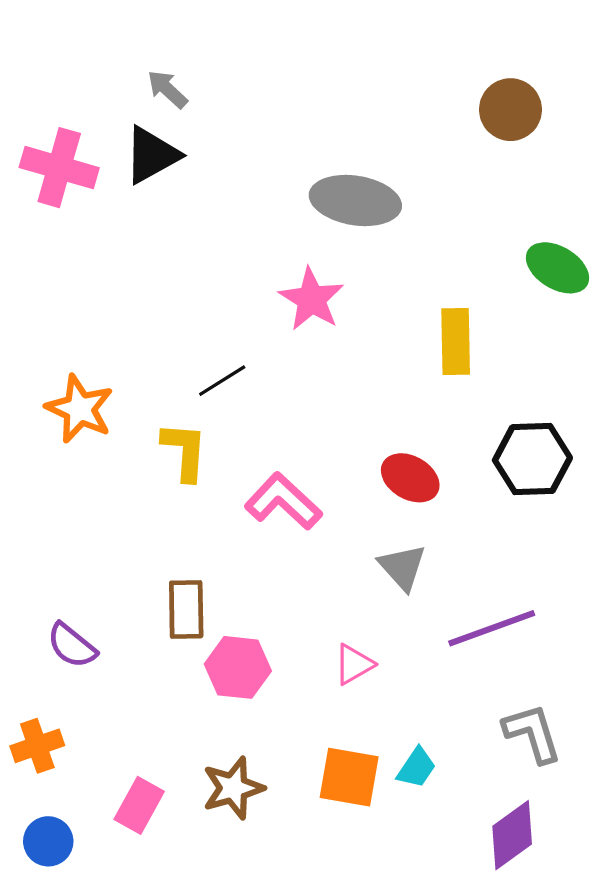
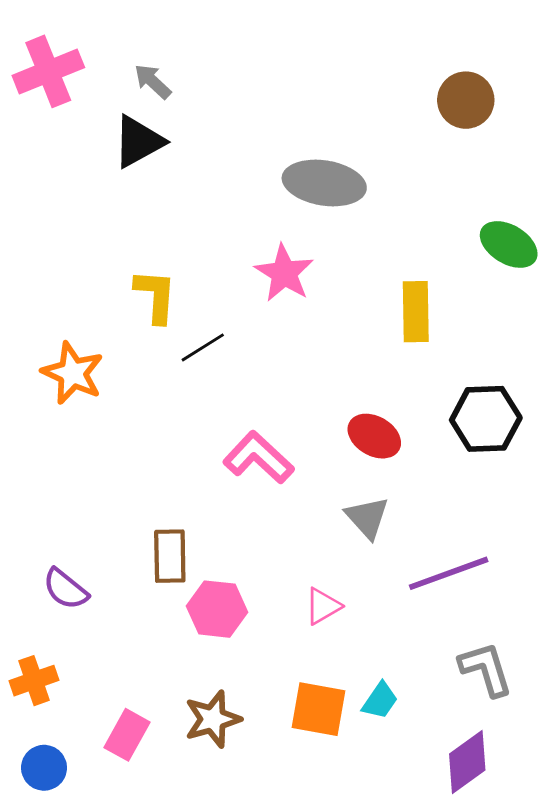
pink cross: (59, 168) -> (48, 71), moved, turned -38
yellow L-shape: (185, 451) -> (156, 296), moved

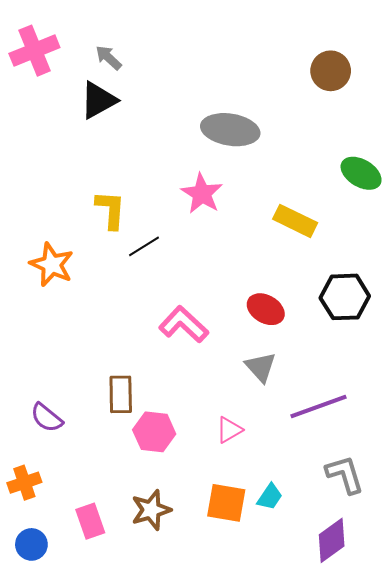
yellow rectangle: (416, 312) -> (295, 221), turned -63
pink rectangle: (127, 735) -> (90, 521), turned -48

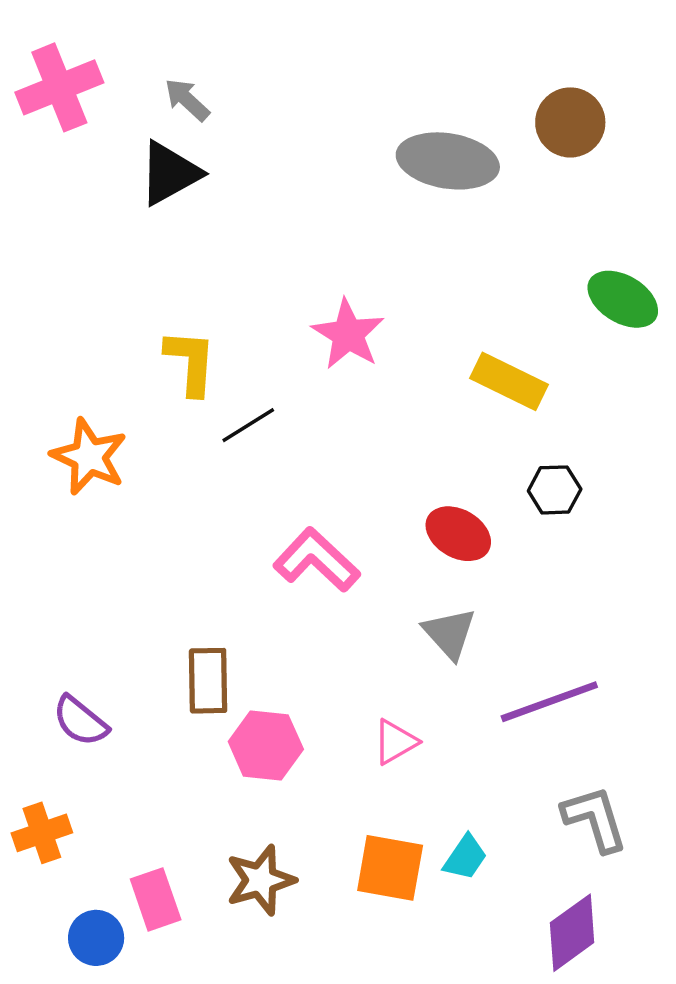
gray ellipse: (230, 130) -> (448, 161), moved
black hexagon: (345, 297) -> (555, 490), moved, size x0.6
blue circle: (31, 544) -> (96, 938), moved

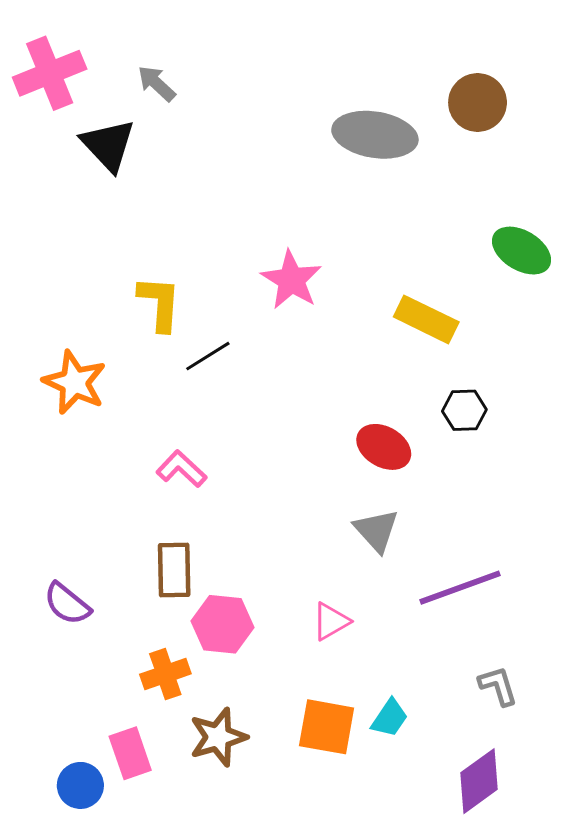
black triangle: (170, 173) -> (108, 145), moved, turned -44
pink L-shape: (317, 560) -> (181, 469), moved, size x0.7
gray L-shape: (595, 819) -> (498, 686), size x0.7
orange cross: (42, 833) -> (165, 674), moved

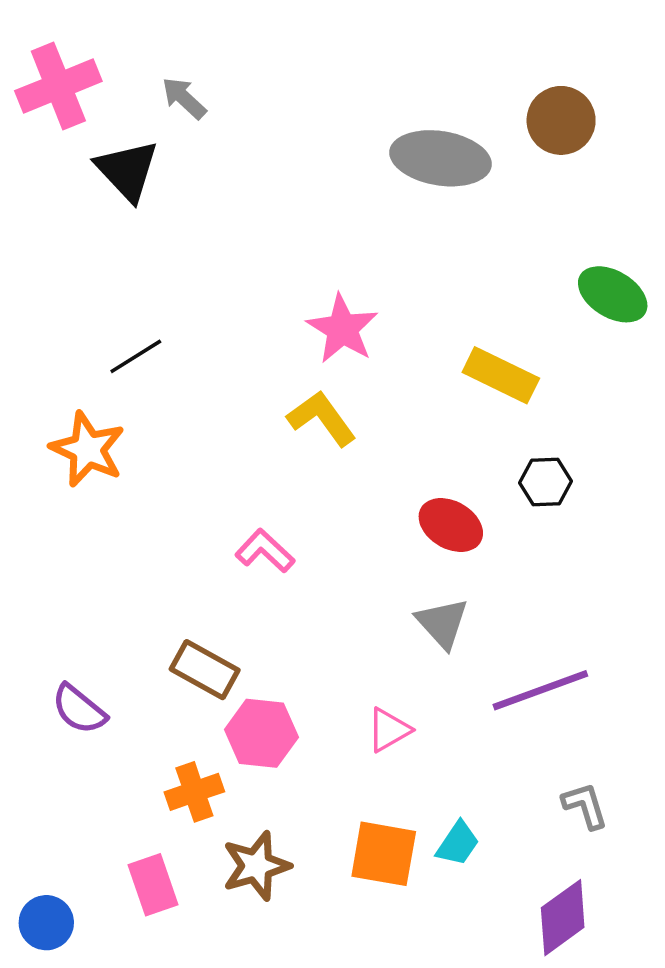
yellow L-shape: (160, 303) -> (322, 418), moved, turned -40
black line: (208, 356) -> (136, 356), moved
pink L-shape: (181, 469) -> (265, 551), moved
brown rectangle: (174, 570) -> (205, 670), turned -60
blue circle: (80, 785) -> (46, 923), moved

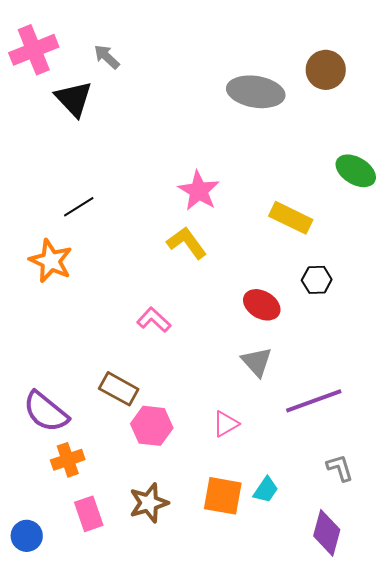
purple semicircle: (79, 709) -> (46, 412), size x1.4
orange cross: (194, 792) -> (68, 460), moved
purple diamond: (563, 918) -> (327, 533), turned -39

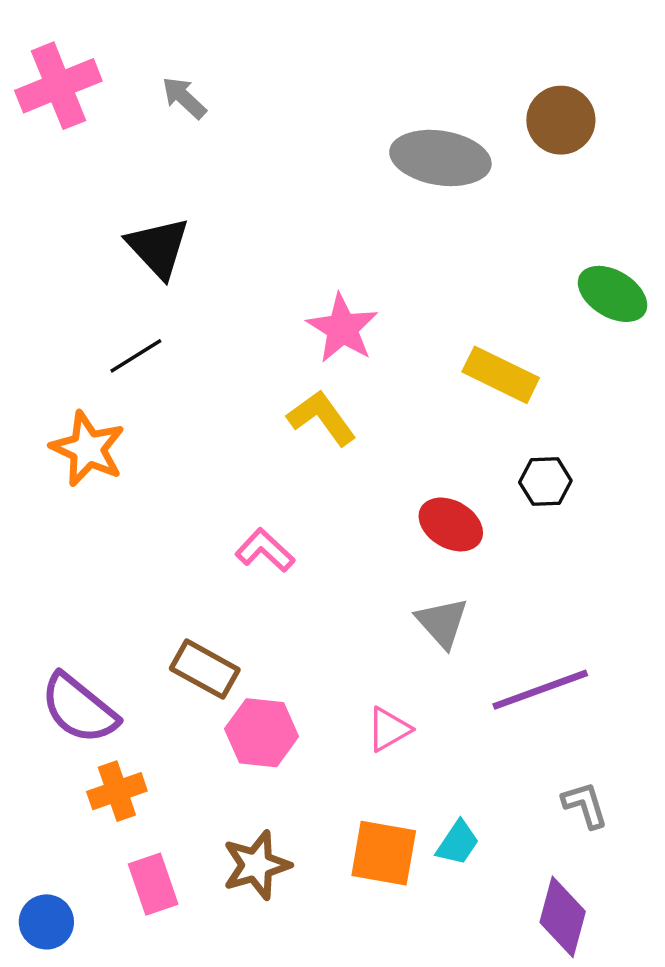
black triangle: (74, 99) -> (158, 247), moved

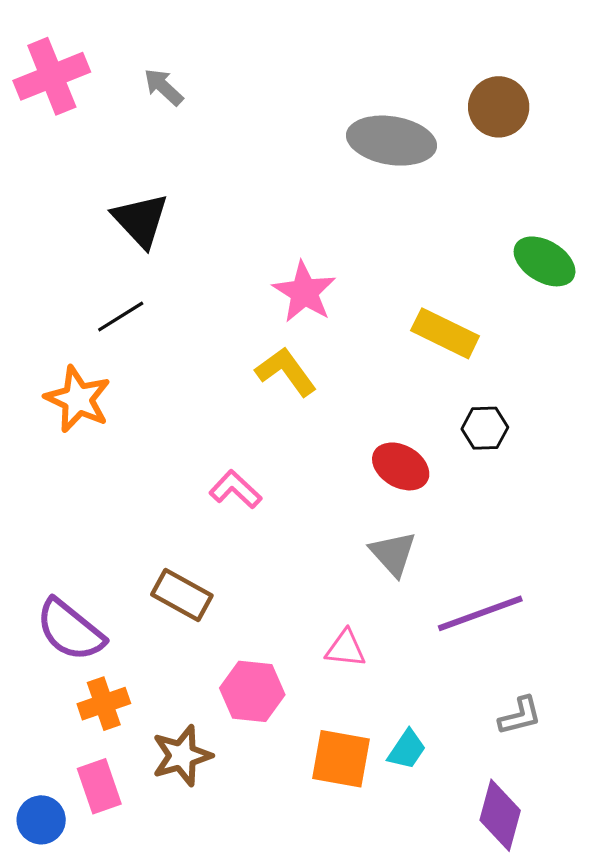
pink triangle: (389, 729) -> (346, 649), turned 36
pink hexagon: (262, 733) -> (252, 691), moved
gray L-shape: (585, 805) -> (520, 716), turned 93
brown star: (256, 865) -> (182, 756), moved
pink rectangle: (153, 884) -> (99, 786), moved

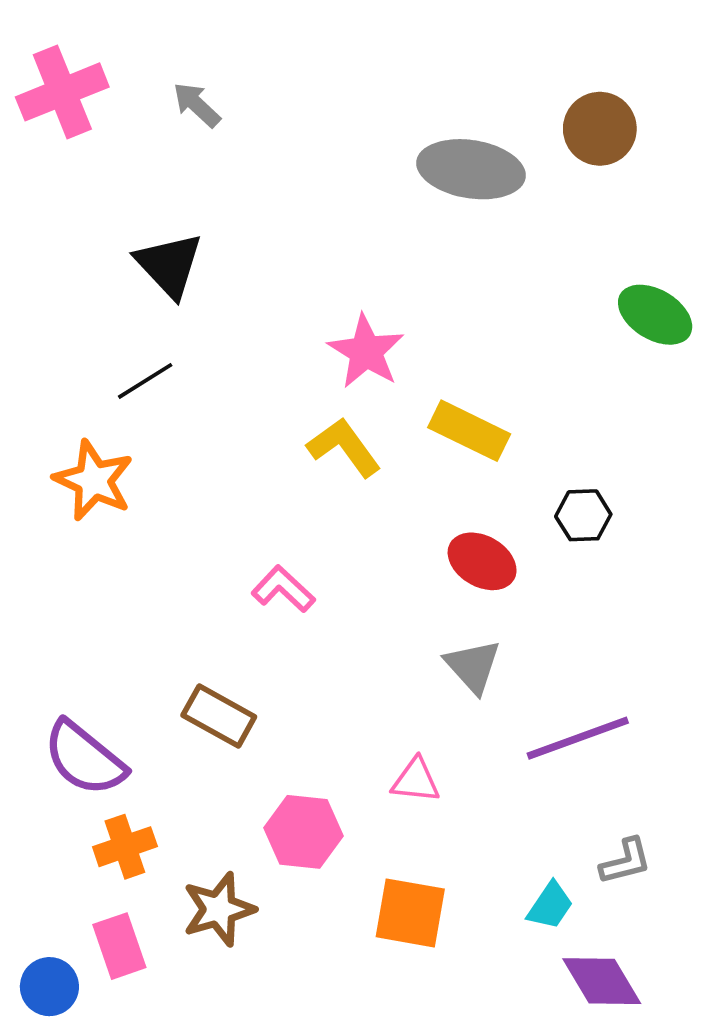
yellow rectangle: (445, 333) -> (469, 431), moved
cyan trapezoid: (407, 750) -> (550, 906), moved
purple diamond: (500, 815) -> (602, 981), turned -46

